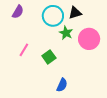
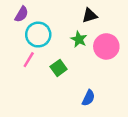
cyan circle: (53, 16) -> (38, 35), moved
blue semicircle: (62, 85) -> (88, 98), moved

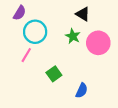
black triangle: (90, 15) -> (83, 14), turned 48
green square: (59, 68) -> (54, 74), moved

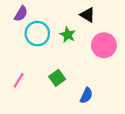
green star: (73, 36) -> (68, 35), moved
pink line: (26, 55) -> (19, 80), moved

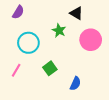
cyan circle: (37, 34) -> (28, 43), moved

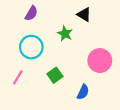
purple semicircle: (18, 12) -> (31, 13), moved
pink circle: (91, 40) -> (100, 61), moved

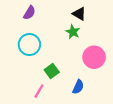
green star: (65, 34) -> (73, 32), moved
pink line: (18, 77) -> (39, 91), moved

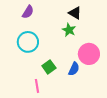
blue semicircle: (78, 87) -> (74, 69), moved
pink line: (39, 91) -> (37, 86), turned -40

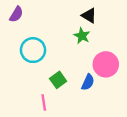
purple semicircle: (28, 12) -> (16, 14), moved

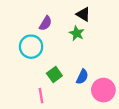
purple semicircle: (16, 14) -> (46, 23), moved
pink circle: (106, 64) -> (103, 90), moved

